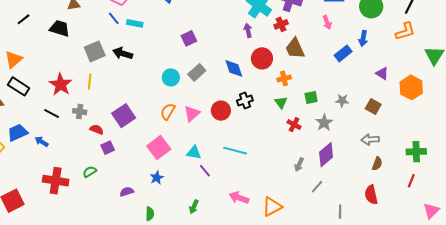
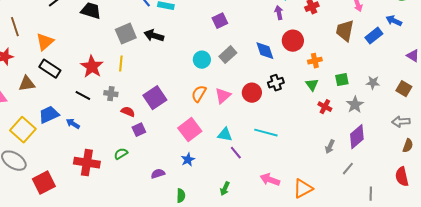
blue arrow: (363, 38) -> (394, 21), turned 105
brown trapezoid: (295, 48) -> (345, 31), moved, turned 35

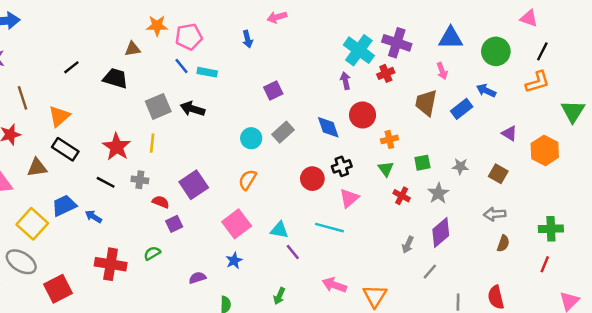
pink triangle: (223, 96) -> (349, 198), moved
red semicircle: (402, 177) -> (496, 297), moved
orange triangle: (303, 189) -> (375, 296), turned -30

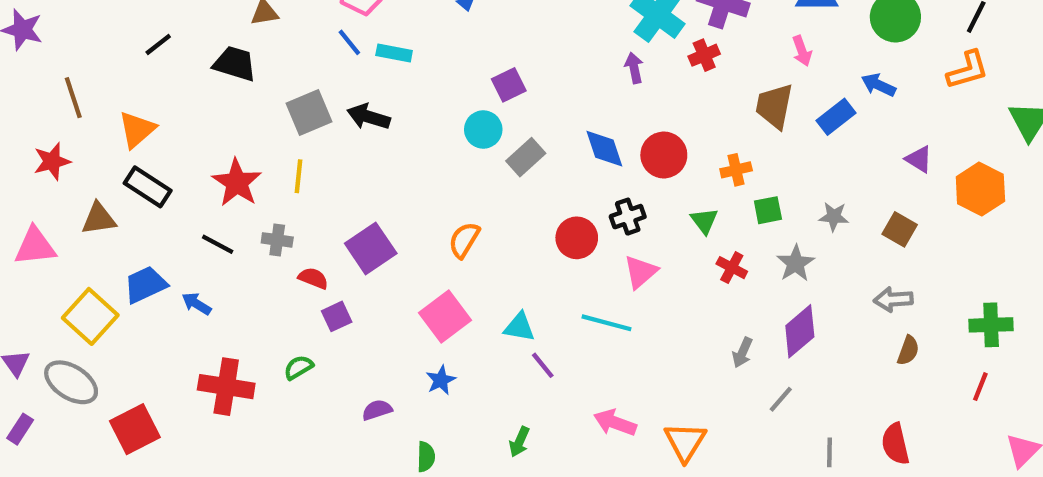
red circle: (363, 115) -> (664, 155), moved
cyan circle: (251, 138) -> (483, 129), moved
orange cross: (389, 139) -> (736, 170), moved

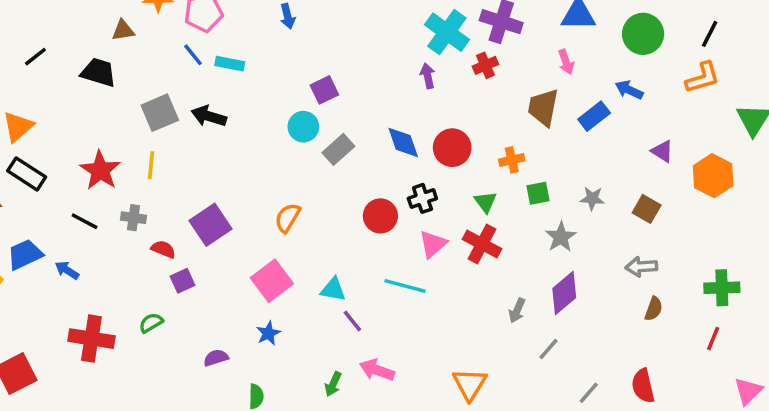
red cross: (732, 268) -> (482, 244), moved, size x1.5
pink arrow: (615, 423) -> (377, 370), moved
gray line: (830, 452) -> (589, 393), turned 40

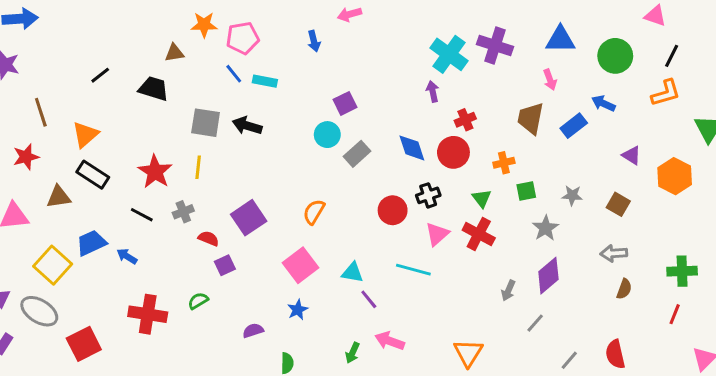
red cross: (485, 65) -> (465, 120), moved
gray square: (160, 113) -> (206, 123), turned 32
gray cross: (134, 218) -> (183, 212), turned -30

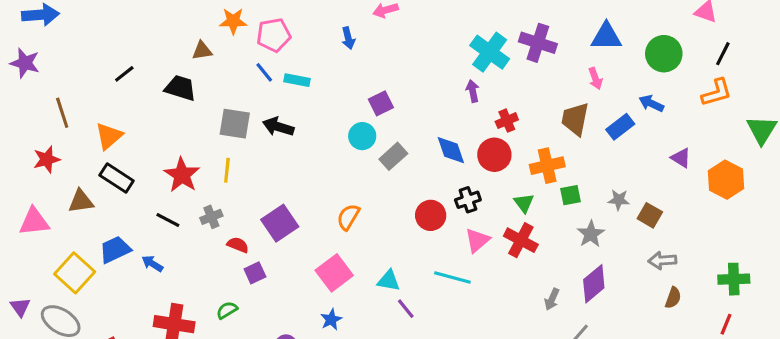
orange cross: (504, 163) -> (547, 166), size x1.5
brown square: (618, 204) -> (650, 215), moved

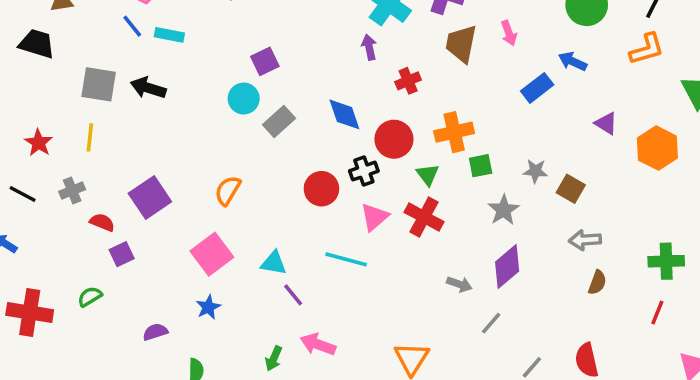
brown trapezoid: (575, 119) -> (461, 44), moved
red circle: (494, 155) -> (394, 139), moved
red star: (182, 175) -> (39, 143), size x0.7
gray arrow: (552, 299) -> (459, 284), turned -95

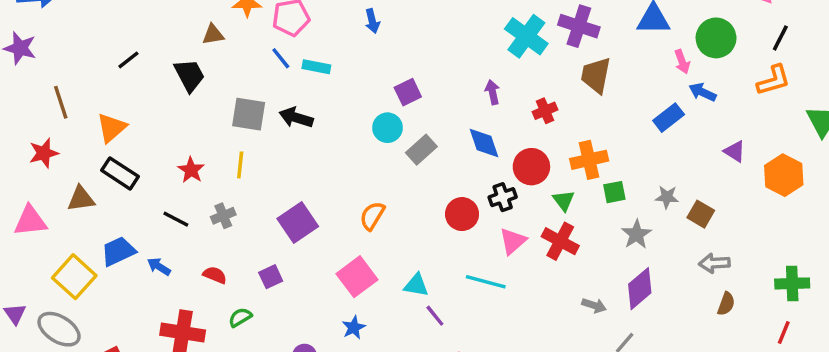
pink arrow: (509, 33) -> (682, 62), moved
black trapezoid: (37, 44) -> (189, 75), turned 45
purple arrow: (369, 47) -> (492, 92), moved
red semicircle: (102, 222) -> (215, 275), moved

